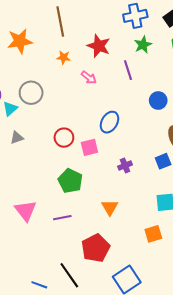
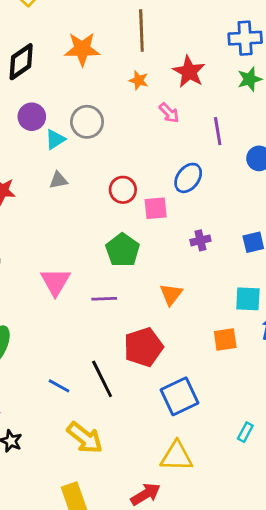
purple line: (128, 70) -> (218, 131), moved

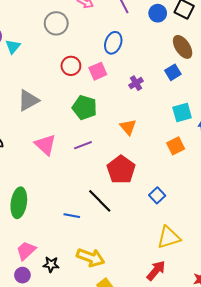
gray circle: (87, 122) -> (56, 23), moved
gray triangle: (58, 180) -> (28, 100), moved, size x1.6
blue square: (180, 396) -> (157, 195), size x0.6
yellow arrow: (85, 438) -> (91, 257), moved

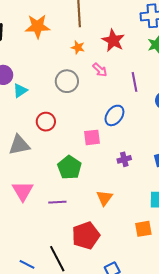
red circle: (71, 66) -> (46, 122), moved

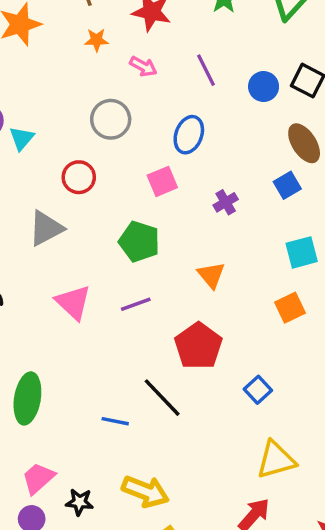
gray circle: (67, 81) -> (111, 119), moved

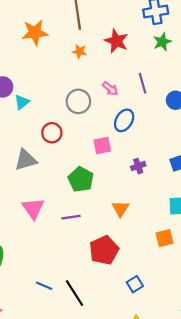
pink arrow: (143, 66) -> (110, 89), moved
black line: (162, 398) -> (75, 293), moved

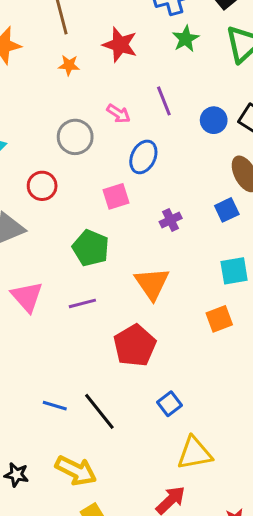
orange triangle: (121, 209) -> (152, 284), size x1.4
blue square: (135, 284) -> (169, 404), moved

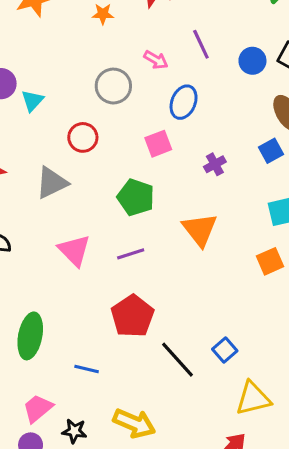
red pentagon: (135, 346) -> (132, 316), moved
blue line: (55, 406) -> (87, 369), moved
black line: (99, 411) -> (177, 360), moved

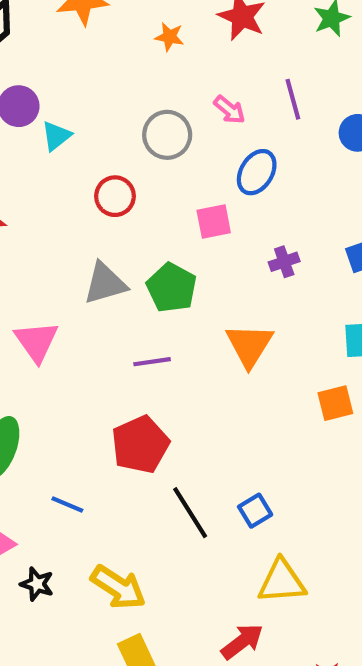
gray triangle: (52, 183) -> (105, 283), moved
pink triangle: (74, 250) -> (36, 341), moved

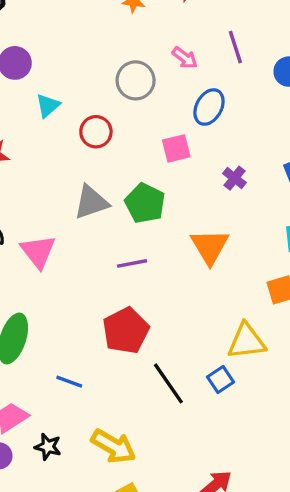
cyan triangle: (56, 136) -> (48, 106), moved
purple cross: (284, 262) -> (235, 178), turned -30
yellow triangle: (282, 581) -> (246, 341), moved

